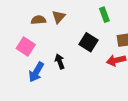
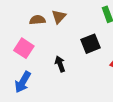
black square: (88, 42) -> (90, 44), turned 36
blue arrow: (36, 72) -> (23, 82), moved

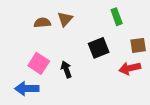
pink square: (24, 48) -> (39, 63), moved
blue arrow: (23, 82) -> (27, 89), turned 60

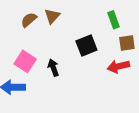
green rectangle: (117, 17) -> (113, 20), moved
brown semicircle: (42, 23) -> (29, 20), turned -35

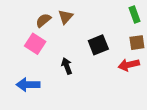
green rectangle: (113, 20) -> (135, 14), moved
pink square: (25, 61) -> (35, 44), moved

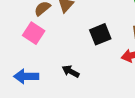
black arrow: (67, 66) -> (71, 71), moved, turned -42

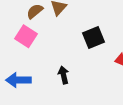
black arrow: (71, 71) -> (64, 75), turned 49

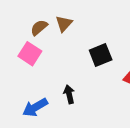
blue arrow: (18, 80) -> (35, 107), moved, turned -30

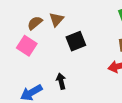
black square: (101, 55) -> (76, 41), moved

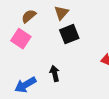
brown triangle: (57, 19) -> (61, 13), moved

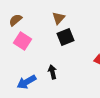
brown semicircle: (29, 16) -> (16, 20), moved

